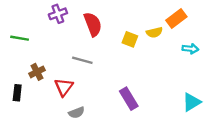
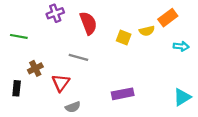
purple rectangle: (129, 99) -> (123, 94), turned -70

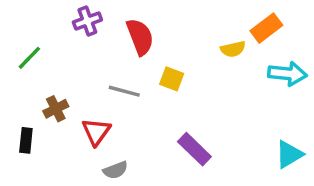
green line: (19, 36) -> (29, 58), turned -56
yellow square: (124, 37) -> (172, 79), moved
cyan arrow: (181, 46) -> (287, 74), size x1.5
purple rectangle: (123, 94) -> (194, 149), turned 55

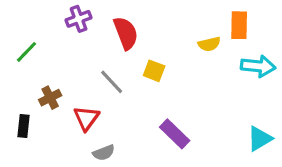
orange rectangle: (266, 28) -> (239, 25), turned -52
gray line: (124, 91) -> (112, 82), turned 32

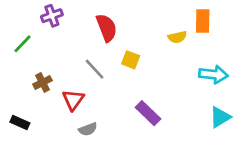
purple cross: (79, 19) -> (52, 16), moved
cyan arrow: (258, 66) -> (213, 74), moved
black rectangle: (23, 126) -> (20, 123), moved, turned -72

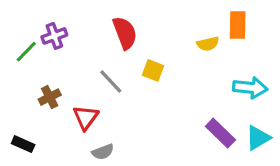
purple cross: (52, 16) -> (54, 36), moved
purple rectangle: (148, 113) -> (220, 133), moved

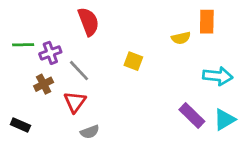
red semicircle: (125, 33) -> (88, 22), moved
purple cross: (54, 36) -> (50, 53), moved
green line: (26, 52) -> (23, 45), turned 45
gray line: (111, 81) -> (79, 71), moved

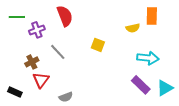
green line: (23, 45) -> (17, 17), moved
purple cross: (50, 53) -> (37, 30), moved
cyan arrow: (218, 76) -> (148, 58), moved
red triangle: (75, 102) -> (41, 80), moved

